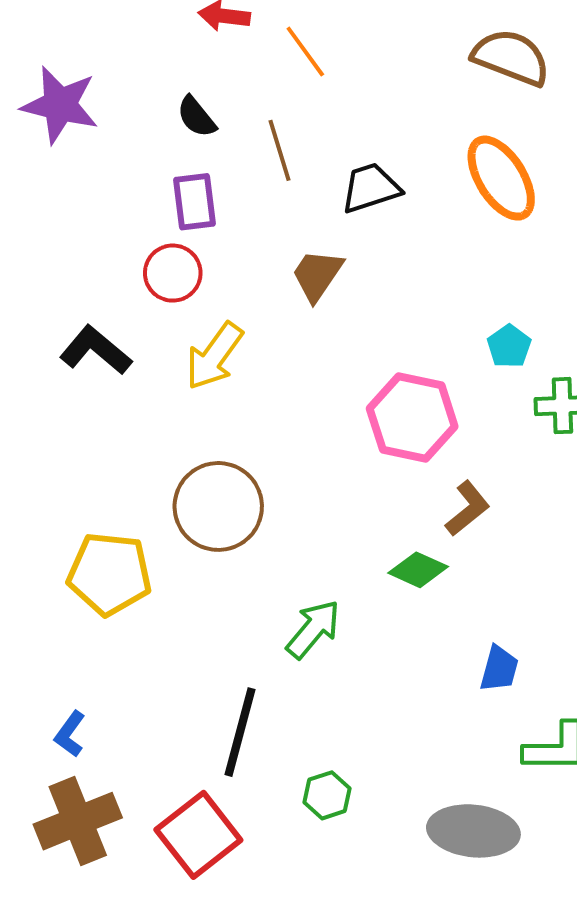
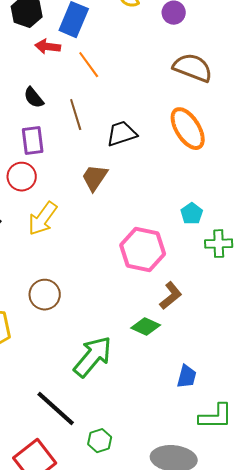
brown circle: (218, 506) -> (45, 295), size x0.7
green arrow: (313, 629) -> (93, 357), size x1.4
black line: (240, 732) -> (56, 409), turned -63

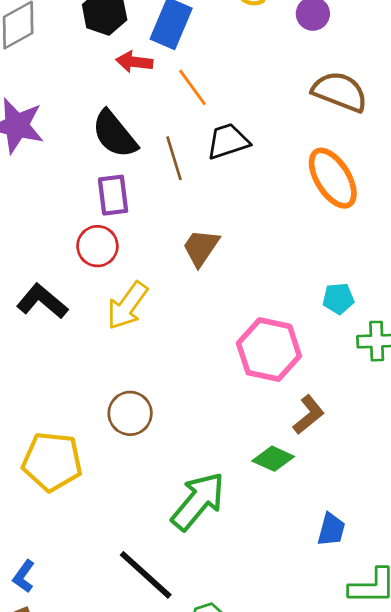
black semicircle: (34, 98) -> (114, 134), size x1.6
black trapezoid: (122, 134) -> (228, 141), moved
cyan pentagon: (192, 214) -> (338, 299), turned 30

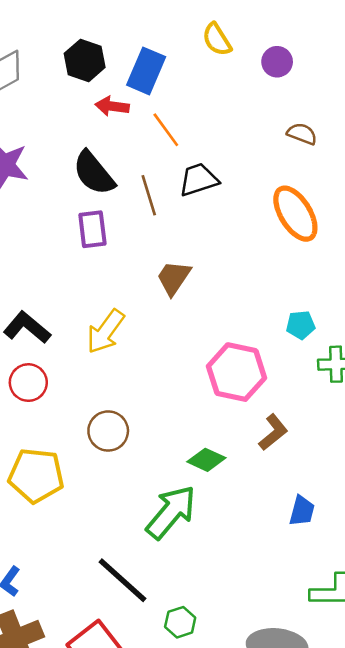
brown semicircle: (340, 92) -> (302, 134), size x0.6
red circle: (97, 246) -> (28, 383), moved
green diamond: (273, 459) -> (206, 460), moved
blue trapezoid: (331, 530) -> (302, 511), moved

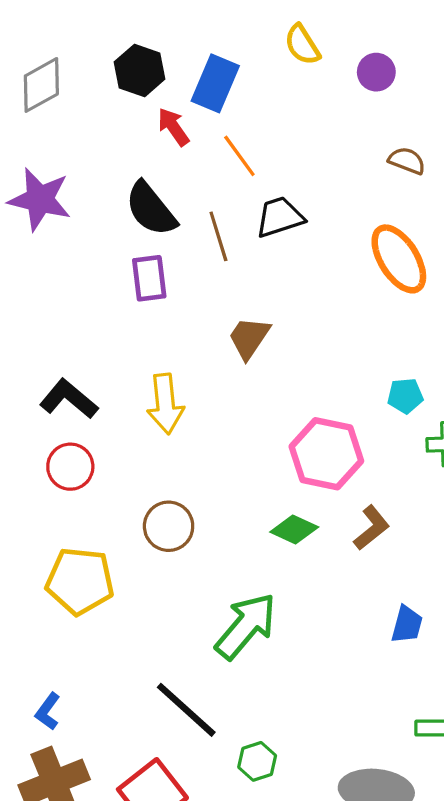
red arrow: (112, 106) -> (173, 127), turned 48
yellow arrow: (106, 331) -> (165, 404), turned -42
green diamond: (206, 460) -> (294, 529), moved

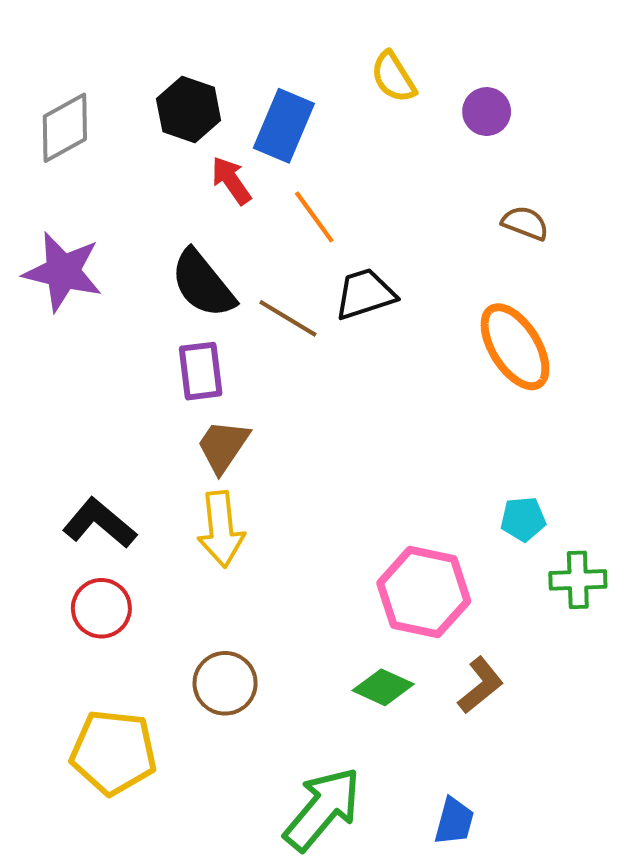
brown line: (218, 236) -> (288, 318), turned -42
brown trapezoid: (249, 338) -> (223, 446), moved
blue trapezoid: (407, 624) -> (454, 821), moved

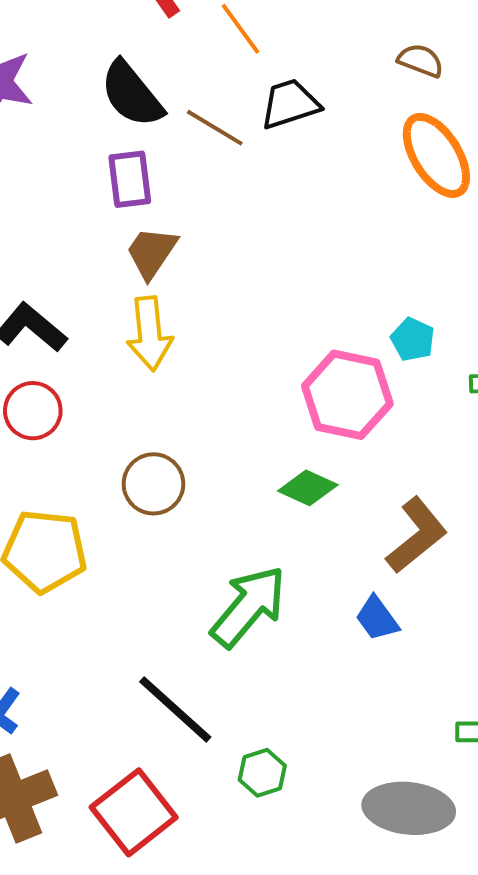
brown semicircle: (525, 223) -> (421, 60), moved
cyan pentagon: (523, 519) -> (413, 339), moved, turned 30
brown L-shape: (481, 685) -> (417, 535), moved, size x1.4
blue trapezoid: (454, 821) -> (377, 618), turned 129

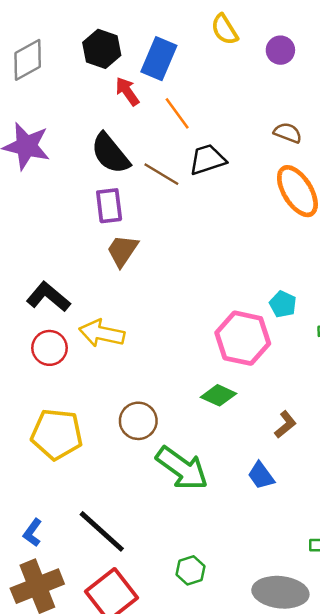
yellow arrow: (150, 334) -> (102, 333), moved, turned 108
brown circle: (153, 484) -> (138, 421), moved
brown L-shape: (417, 535) -> (285, 424), size x0.6
green arrow: (248, 607) -> (182, 468), turned 86
black line: (175, 709) -> (102, 531), moved

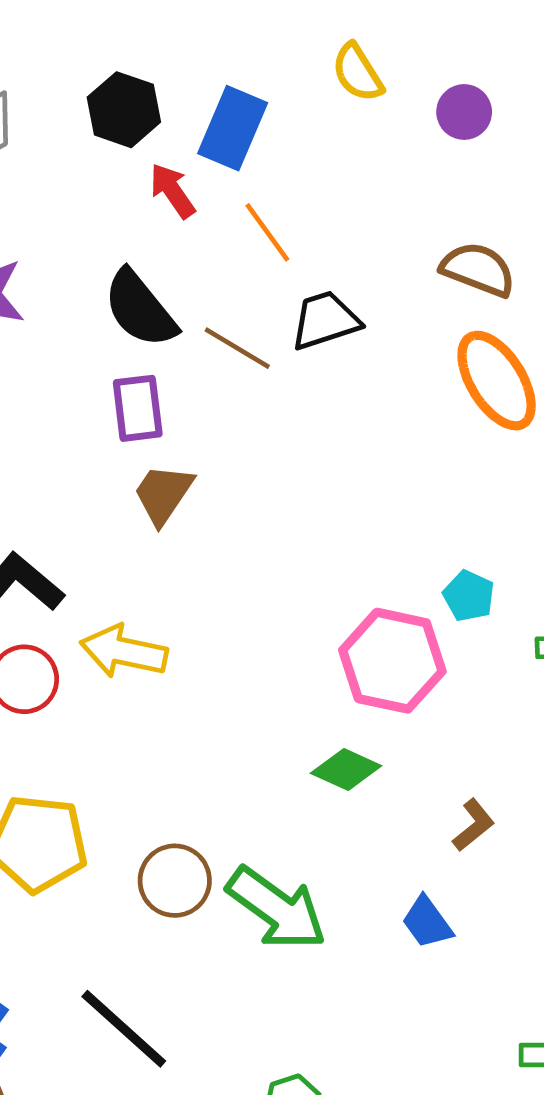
brown semicircle: (288, 133) -> (478, 269), size x1.4
brown circle: (138, 421) -> (175, 881), moved

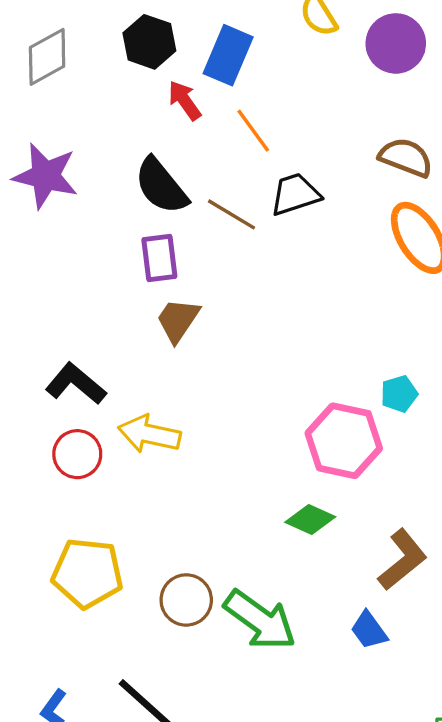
purple circle: (464, 112) -> (396, 43), size x1.5
cyan pentagon: (469, 596) -> (399, 394), turned 30
brown L-shape: (473, 825) -> (402, 560), size x1.6

